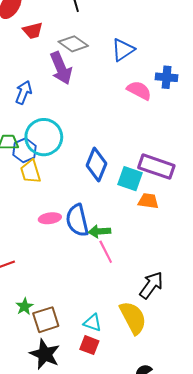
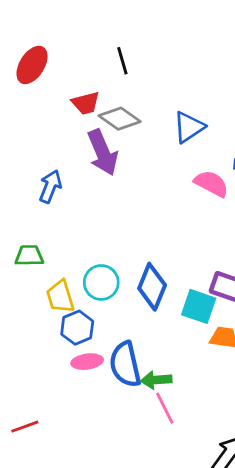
red trapezoid: (33, 31) -> (86, 103), moved
cyan circle: (44, 137) -> (101, 282), moved, size x0.7
blue hexagon: (25, 150) -> (77, 328), moved

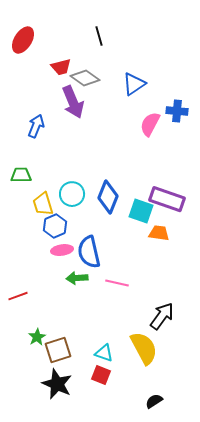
black line: (122, 61) -> (99, 36), moved
pink semicircle: (211, 184) -> (150, 124), turned -90
green arrow: (156, 380) -> (77, 278), moved
pink line: (165, 408) -> (117, 283), turned -50

